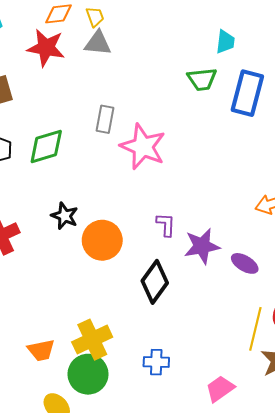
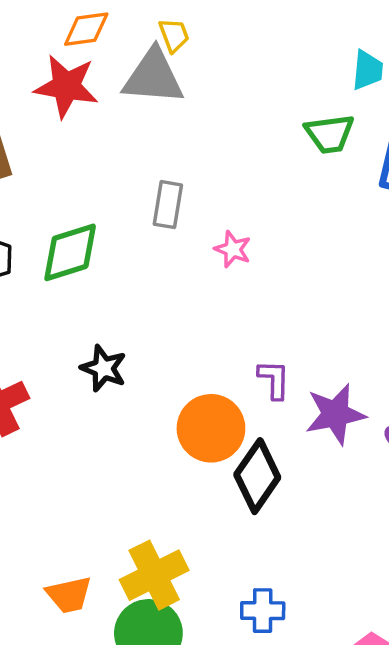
yellow trapezoid: (95, 17) -> (174, 35), moved
gray triangle: (98, 43) -> (153, 77), size x1.4
pink star: (143, 147) -> (233, 249), size x0.5
orange circle: (102, 240) -> (211, 428), moved

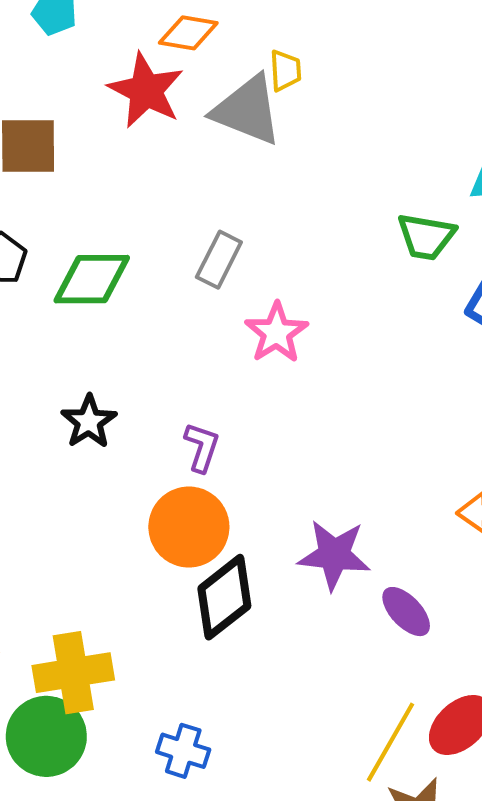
pink star: (233, 249) -> (276, 333), size x1.4
purple L-shape: (274, 379) -> (202, 447), moved

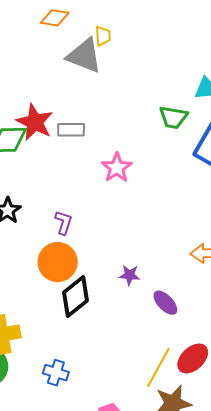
red star: (146, 90) -> (35, 122), moved
gray rectangle: (219, 260) -> (71, 130), turned 64
pink star: (276, 333) -> (117, 168), moved
purple star: (334, 555) -> (130, 275), size x0.6

